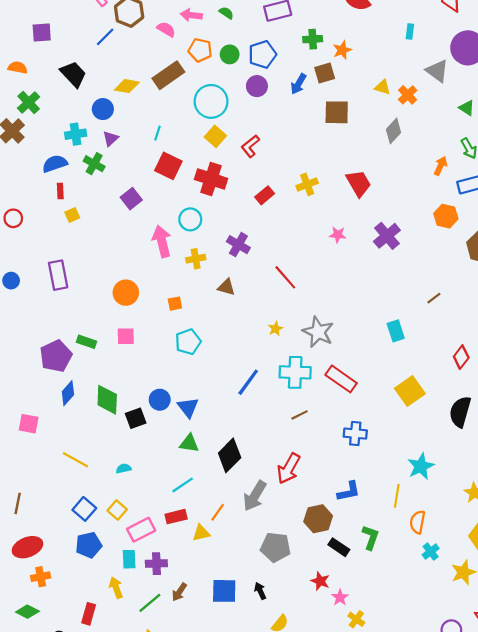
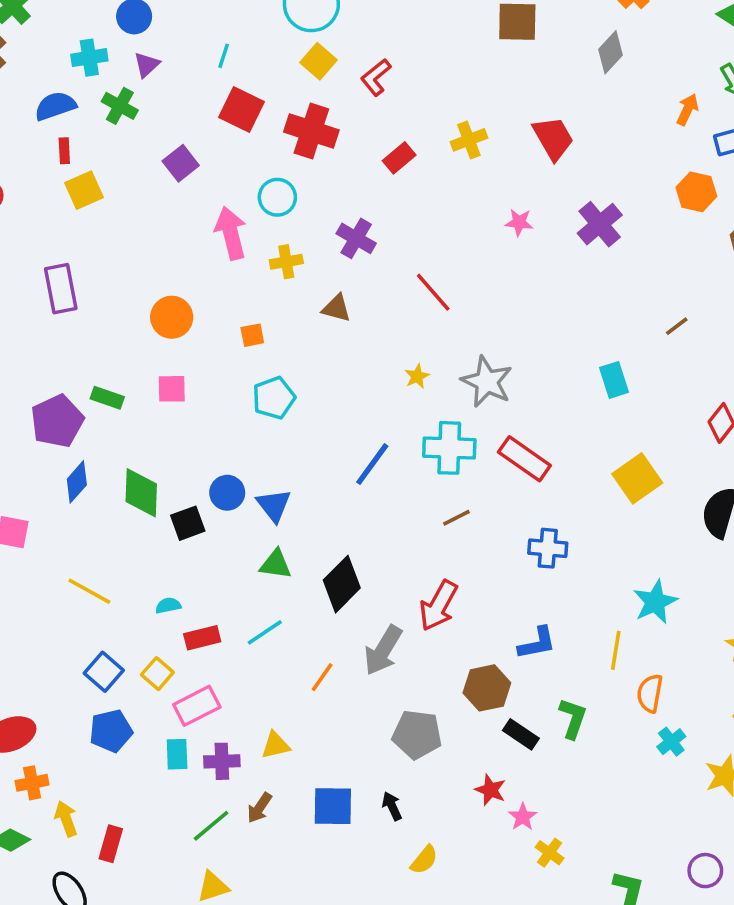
yellow square: (72, 215) -> (84, 190), size x1.5
red rectangle: (176, 517) -> (202, 638), moved
yellow triangle: (201, 533) -> (276, 745), moved
yellow arrow: (116, 588) -> (66, 819), moved

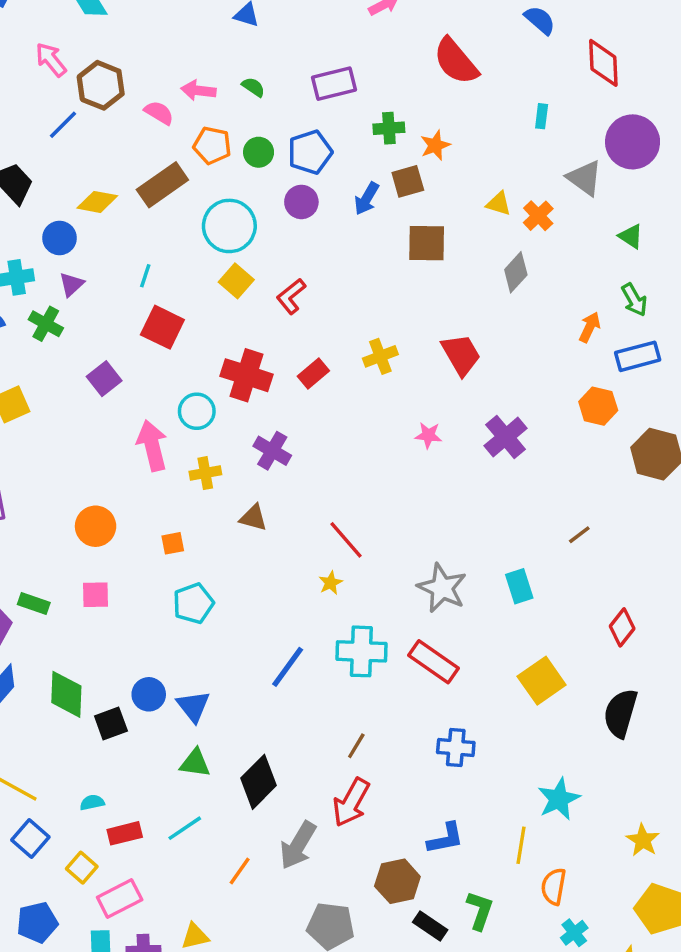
red cross: (311, 131) -> (247, 375), moved
red line: (433, 292) -> (346, 540), moved
gray star: (487, 382) -> (442, 588), moved
brown line: (456, 518) -> (356, 746), moved, turned -32
blue square: (104, 672) -> (30, 838), moved

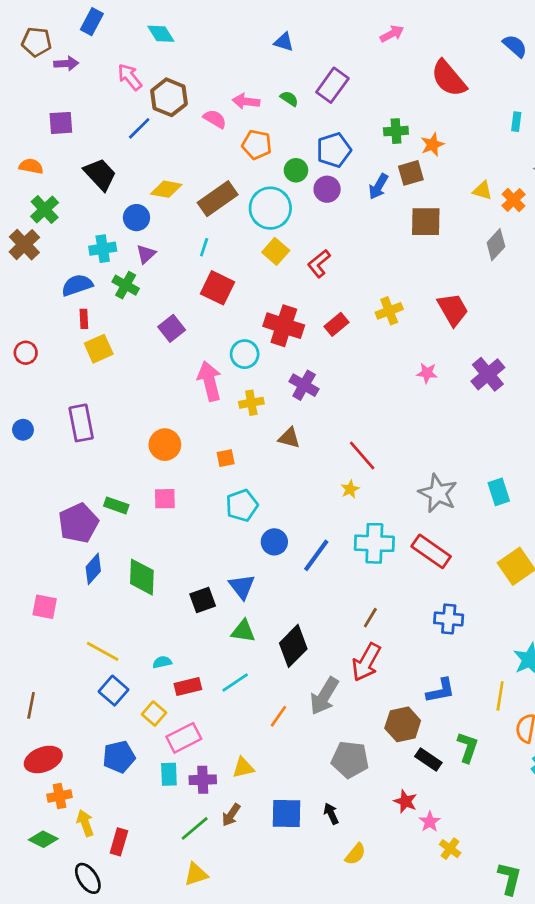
purple rectangle: (334, 84) -> (332, 85), moved, turned -40
green circle: (259, 152) -> (296, 170), moved
brown rectangle: (162, 185) -> (218, 199), moved
blue circle: (149, 694) -> (274, 542), moved
black square: (111, 723) -> (203, 600), moved

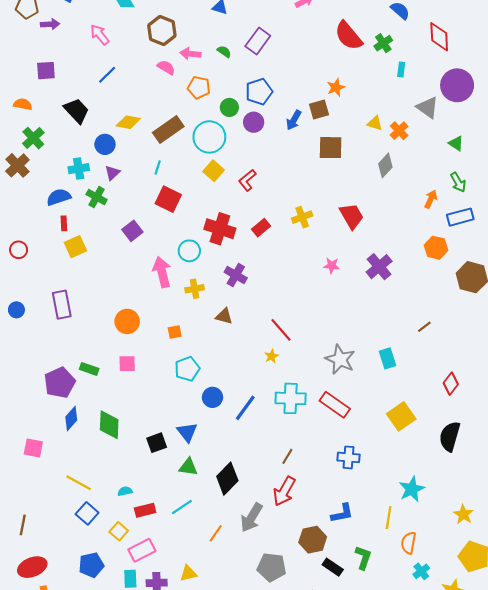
brown hexagon: (169, 97) -> (162, 31), moved
green cross: (396, 131) -> (383, 43), moved, turned -30

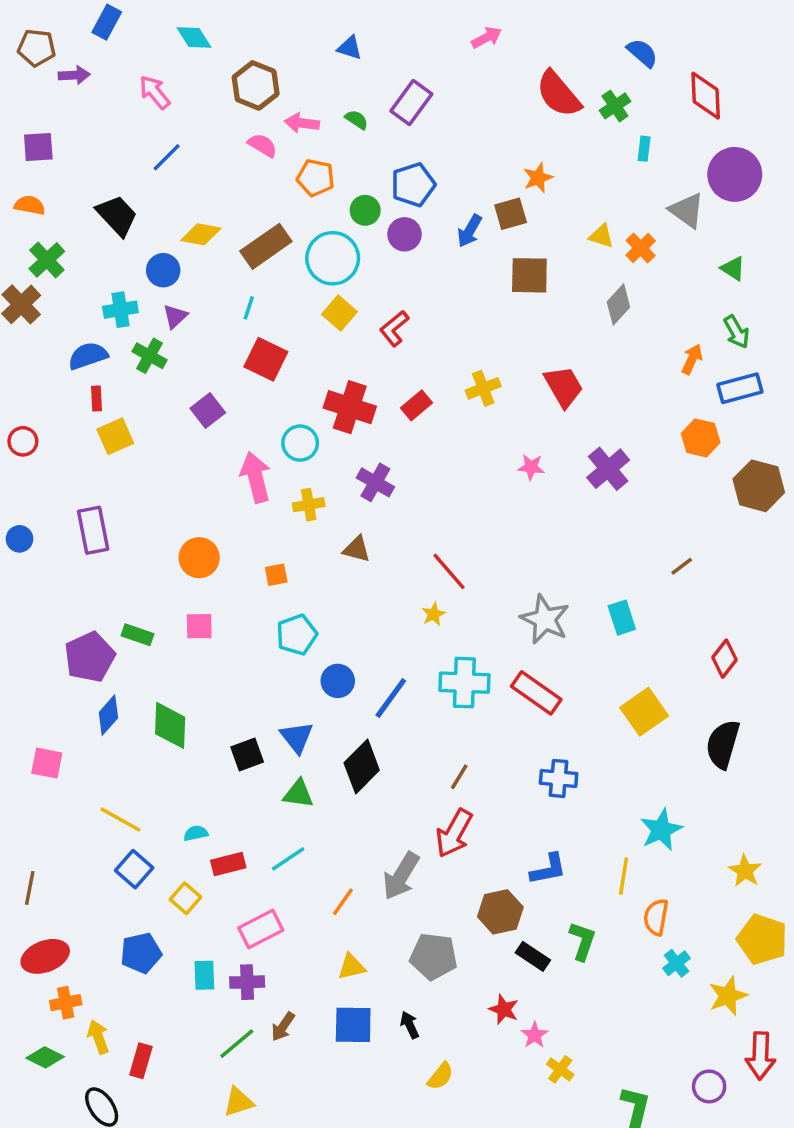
purple square: (46, 71) -> (38, 147), moved
black diamond: (227, 479) -> (362, 766), moved
pink rectangle: (142, 550) -> (261, 929), moved
yellow triangle: (188, 573) -> (351, 967), moved

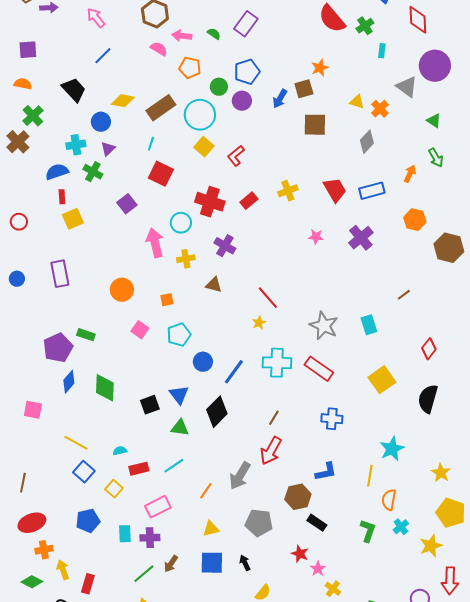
blue rectangle: (740, 388) -> (372, 191), moved
pink square: (199, 626) -> (140, 330), moved, turned 36
green L-shape: (582, 941) -> (368, 531), moved

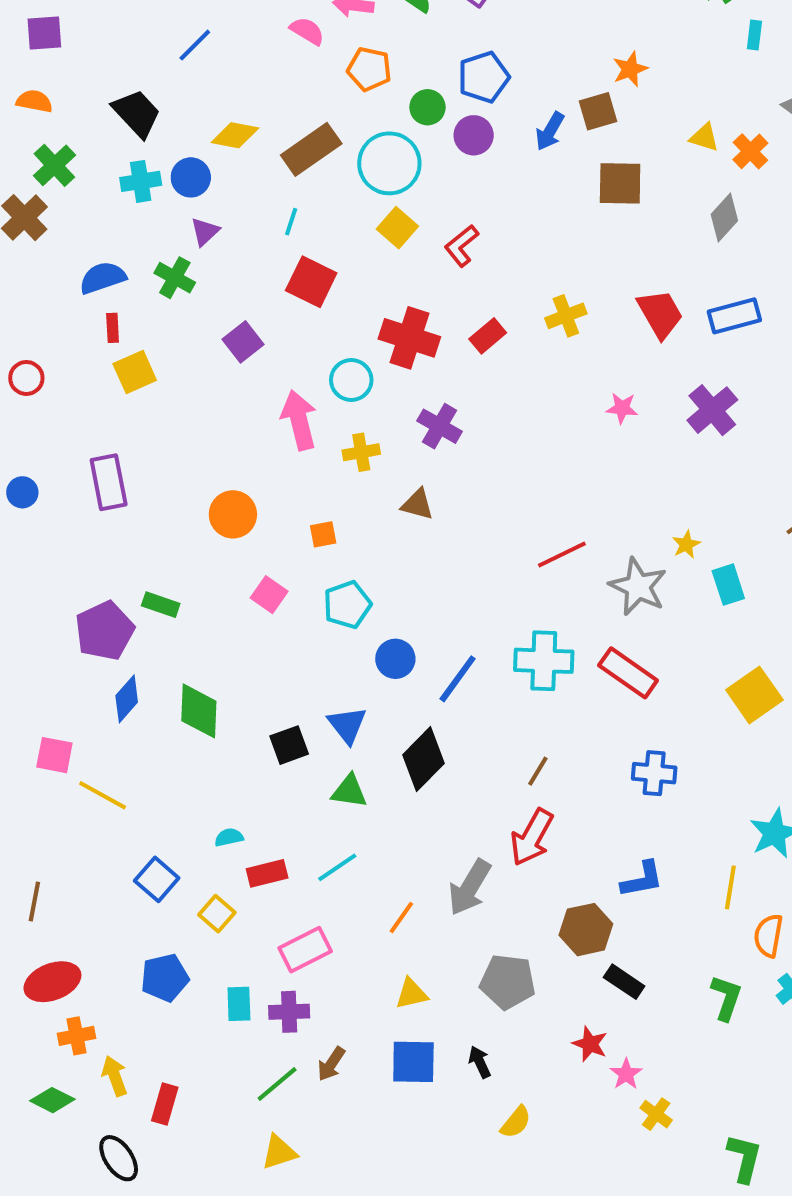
cyan cross: (76, 145) -> (141, 181), moved
red line: (268, 298) -> (562, 554), moved, turned -75
yellow star: (259, 323) -> (686, 544), moved
yellow line: (76, 443) -> (103, 795), moved

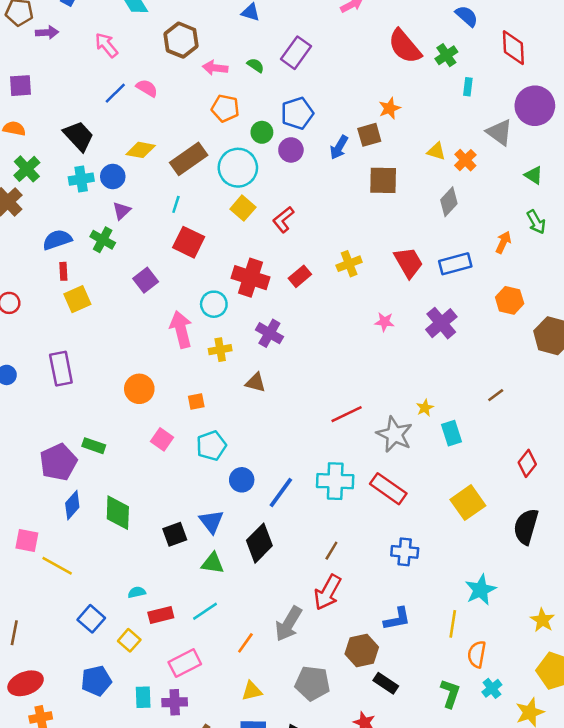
pink semicircle: (307, 31) -> (147, 88), moved

